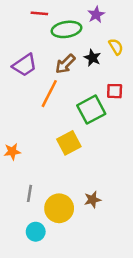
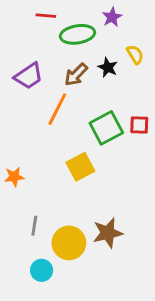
red square: (115, 91) -> (139, 125), moved
brown star: (92, 200) -> (108, 233), size x1.5

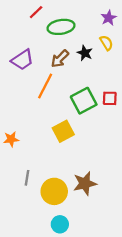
red line: (46, 16) -> (36, 12), turned -49
purple star: (112, 17) -> (109, 18), moved
cyan circle: (42, 270) -> (60, 224), moved

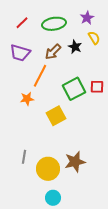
red line: (36, 12) -> (22, 23), moved
purple star: (109, 18) -> (87, 18), moved
purple trapezoid: (22, 60) -> (20, 53), turned 50
orange star: (11, 139) -> (27, 99), moved

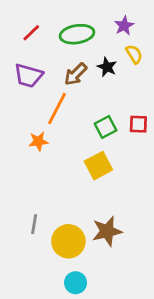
green square: (74, 89) -> (106, 127), size x0.7
yellow square: (56, 116) -> (98, 166), moved

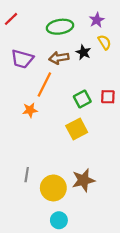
red line: (31, 33) -> (11, 19), moved
brown arrow: (76, 74) -> (59, 58), turned 36

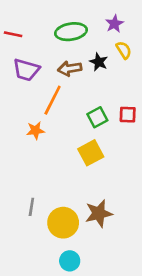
red line: (11, 19) -> (13, 34), moved, turned 56

